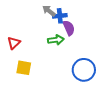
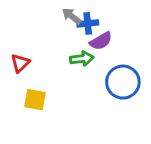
purple semicircle: (69, 28) -> (101, 41), turned 84
blue circle: (84, 70) -> (123, 82), moved

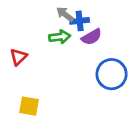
green arrow: (82, 59) -> (60, 37), moved
yellow square: (35, 100) -> (29, 106), moved

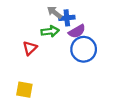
red triangle: (18, 57) -> (30, 48), moved
blue circle: (112, 74) -> (84, 49), moved

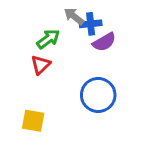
green arrow: (50, 31) -> (48, 39), moved, turned -30
blue circle: (84, 49) -> (98, 95), moved

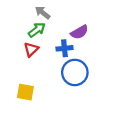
gray arrow: (74, 16) -> (43, 13), moved
blue cross: (91, 24) -> (64, 48), moved

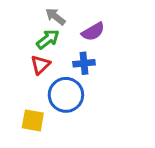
purple semicircle: (79, 32) -> (93, 32), moved
blue circle: (75, 72) -> (66, 95), moved

